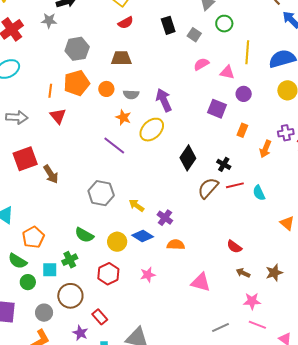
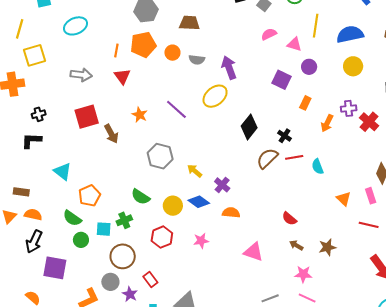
orange star: (123, 117) -> (140, 115), moved
gray circle: (44, 313) -> (110, 282), moved

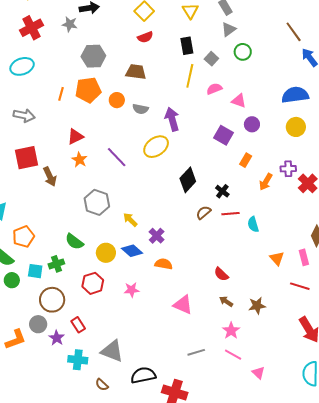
yellow line: (316, 26) -> (190, 76), moved
red triangle: (122, 76) -> (75, 137), moved, turned 36
brown semicircle: (267, 158) -> (204, 212), size x0.7
pink star: (303, 274) -> (231, 331), turned 30

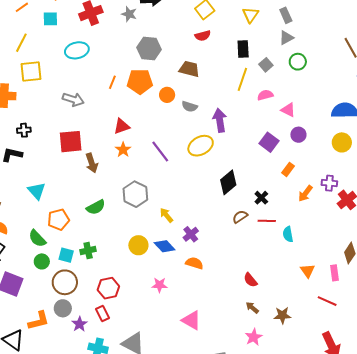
green semicircle: (74, 242) -> (96, 207), moved, turned -72
red hexagon: (93, 283) -> (108, 288), moved
brown circle: (52, 300) -> (65, 282), moved
pink triangle: (183, 305) -> (191, 320), moved

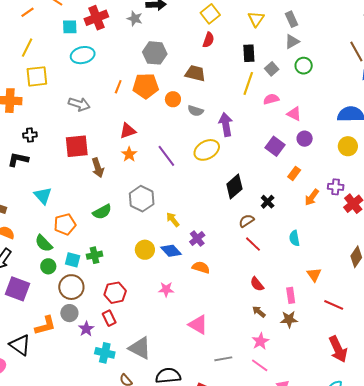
cyan square: (50, 19) -> (70, 27), moved
red semicircle: (203, 36) -> (208, 40), turned -56
red line: (267, 221) -> (253, 244), moved, turned 42
pink rectangle: (335, 273) -> (291, 295), moved

